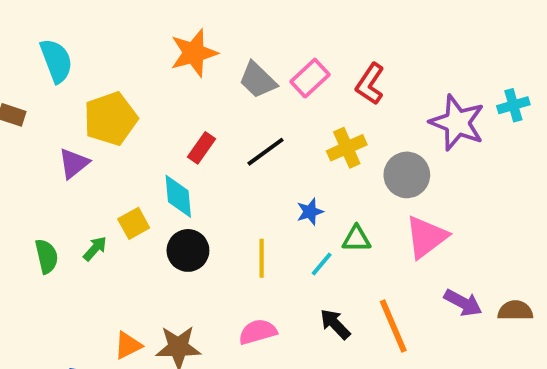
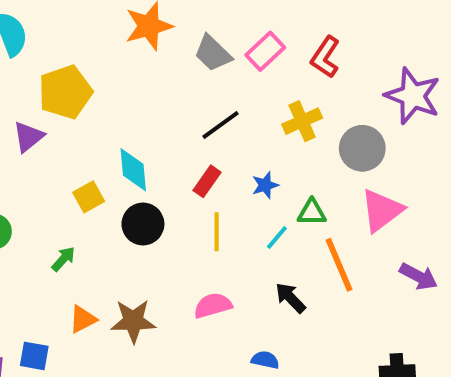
red rectangle: (202, 148) -> (207, 181), moved
green arrow: (95, 249) -> (63, 259), moved
orange line: (393, 326) -> (339, 265), moved

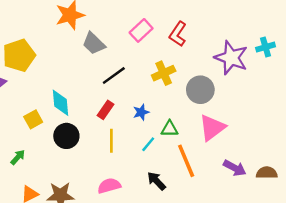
gray trapezoid: (213, 53) -> (94, 43), moved

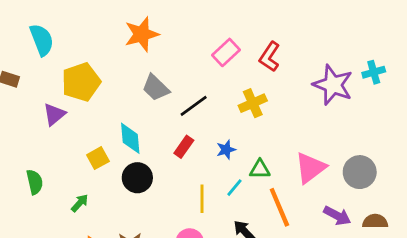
gray trapezoid: (94, 43) -> (156, 88), moved
gray circle: (200, 90) -> (360, 172), moved
yellow line: (111, 141) -> (202, 199), moved

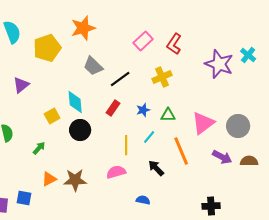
cyan cross: (374, 72) -> (248, 55), turned -35
yellow pentagon: (81, 82) -> (47, 48), moved
green triangle: (260, 169) -> (168, 115), moved

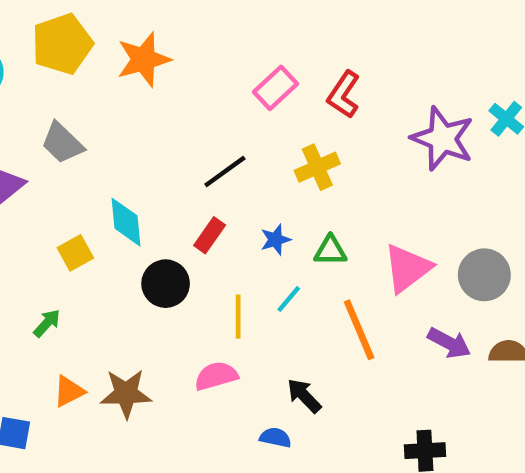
yellow pentagon: (47, 48) -> (62, 44), moved
gray trapezoid: (93, 66) -> (62, 143), moved
black circle: (80, 130) -> (166, 284), moved
black arrow: (156, 168) -> (304, 396), moved

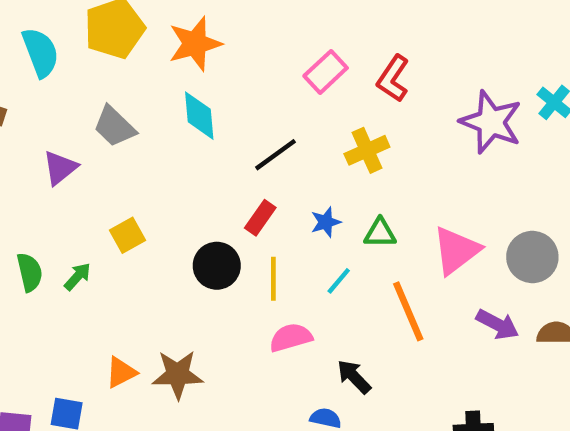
cyan diamond: (126, 222) -> (199, 116), moved
yellow line: (238, 317) -> (273, 279), moved
green arrow: (47, 323) -> (77, 277), moved
pink semicircle: (216, 376) -> (291, 338), moved

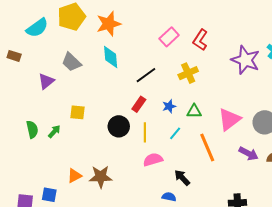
cyan semicircle: (40, 52) -> (37, 28), turned 75
yellow square: (128, 235) -> (77, 112), turned 35

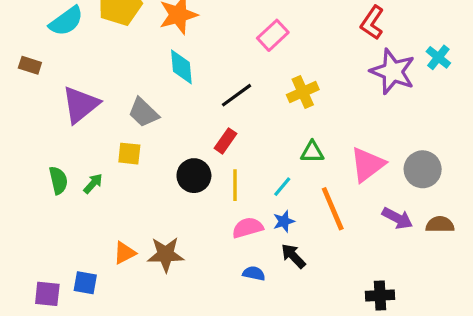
red L-shape: (200, 40) -> (372, 23), moved
gray trapezoid: (71, 62) -> (143, 113), moved
purple triangle: (46, 81) -> (80, 105), size x1.5
blue star: (169, 106) -> (284, 221), moved
blue semicircle: (169, 197) -> (254, 273), moved

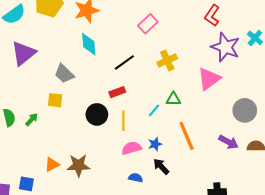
purple triangle: (80, 105) -> (23, 53), moved
red rectangle: (225, 141) -> (117, 92), turned 35
pink triangle: (367, 165) -> (209, 79), moved
cyan line: (282, 187) -> (154, 110), moved

